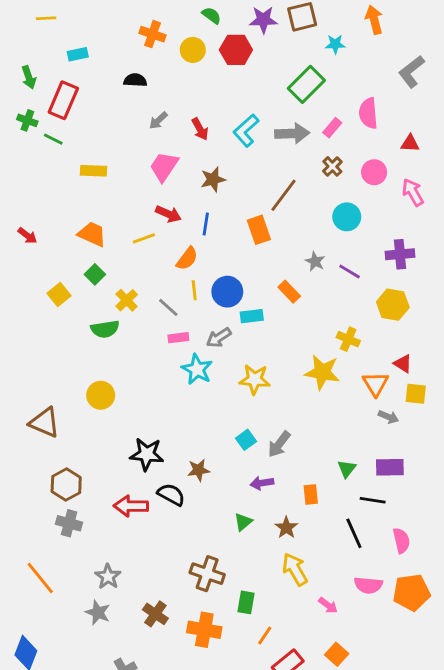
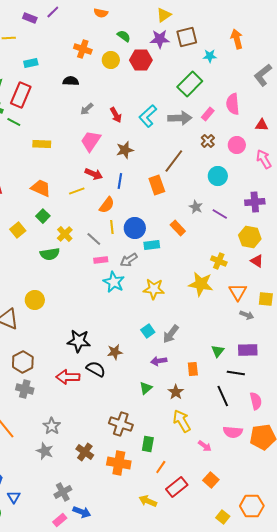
red triangle: (403, 364) -> (257, 261), moved
yellow circle: (101, 395) -> (35, 300), moved

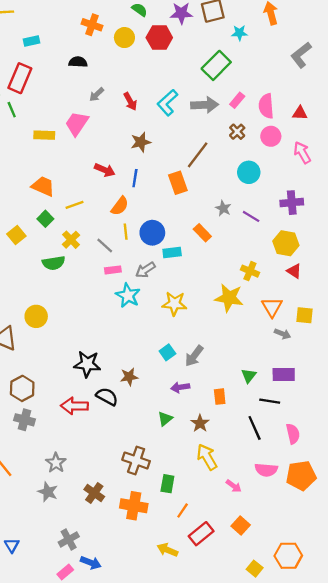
pink semicircle: (233, 104) -> (266, 106), moved
green line: (14, 122) -> (12, 110), turned 40
pink trapezoid: (91, 141) -> (77, 124), moved
yellow line: (77, 191) -> (74, 205), moved

